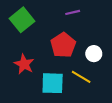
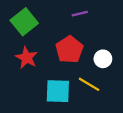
red star: (24, 64) -> (27, 58), moved

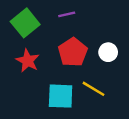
purple line: (80, 14) -> (67, 14), moved
white circle: (103, 59) -> (108, 52), moved

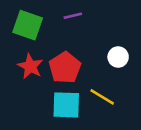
green square: (25, 23) -> (28, 25), turned -32
red pentagon: (73, 52) -> (65, 68), moved

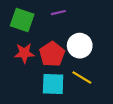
white circle: (118, 57) -> (80, 46), moved, size x1.5
red star: (30, 66) -> (24, 53), turned -30

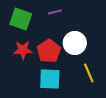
yellow line: (82, 78) -> (89, 73), moved, turned 36

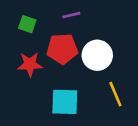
green square: (21, 19) -> (27, 24), size x0.6
red pentagon: (49, 51) -> (62, 49), moved, turned 30

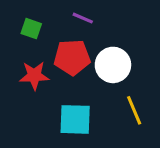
purple line: (71, 15) -> (83, 18), turned 36

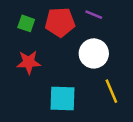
purple line: (83, 18) -> (94, 15), moved
red pentagon: (72, 57) -> (60, 22), moved

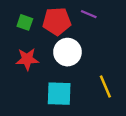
white circle: (94, 53) -> (67, 52), moved

